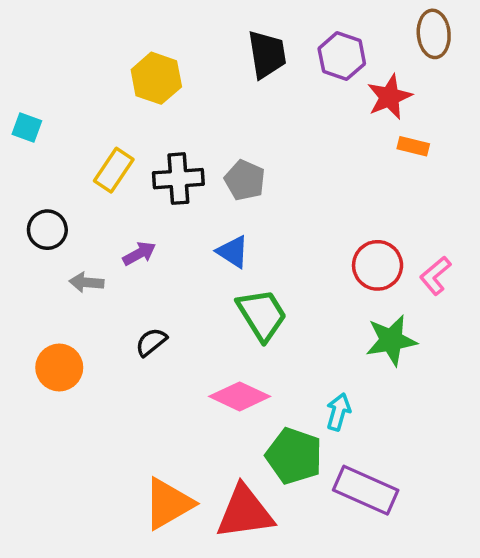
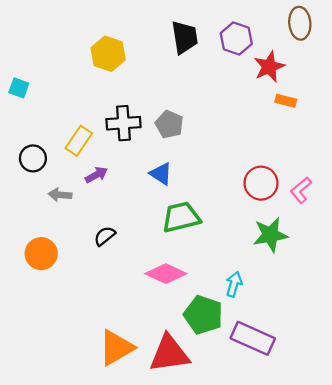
yellow rectangle: (114, 170) -> (79, 141), moved
green trapezoid: (262, 315) -> (181, 217), turned -72

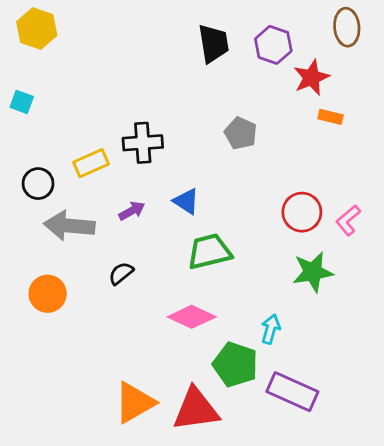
yellow hexagon: (108, 54) -> (37, 29), moved
gray pentagon: (169, 124) -> (241, 133), moved
yellow rectangle: (79, 141) -> (91, 163), turned 32
purple arrow: (96, 175) -> (132, 211), moved
gray arrow: (60, 195) -> (69, 226), size x1.8

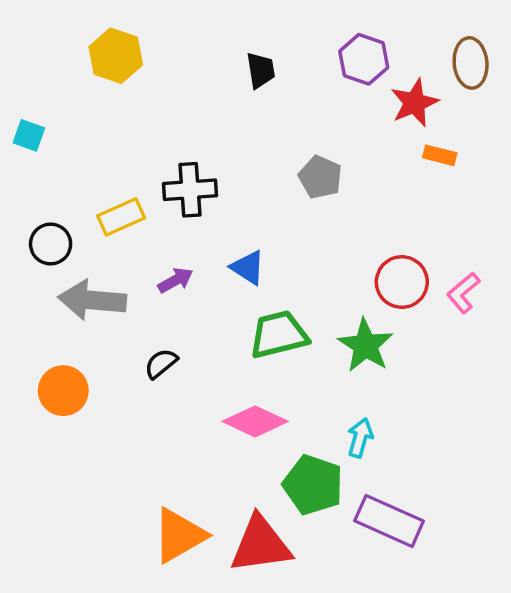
brown ellipse: (347, 27) -> (471, 63), moved
yellow hexagon: (37, 29) -> (116, 56), moved
black trapezoid: (213, 43) -> (261, 70), moved, size x0.7
green star: (313, 272) -> (366, 345), moved, turned -30

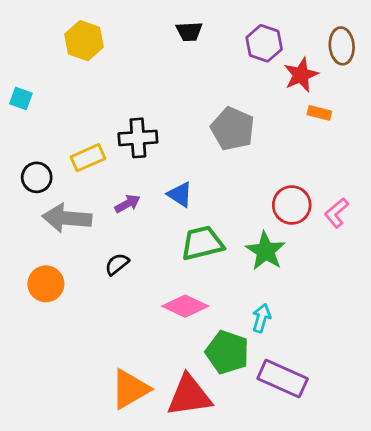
black trapezoid: (261, 70) -> (189, 31), moved, turned 96
gray pentagon: (320, 177) -> (233, 129), size x1.4

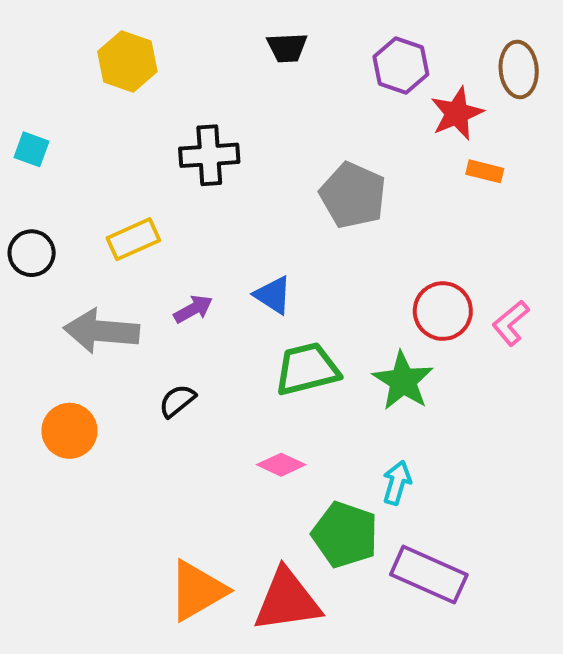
black cross: (138, 138) -> (209, 155), moved
black circle: (37, 177) -> (32, 253), moved
pink diamond: (185, 306) -> (281, 465), size x0.7

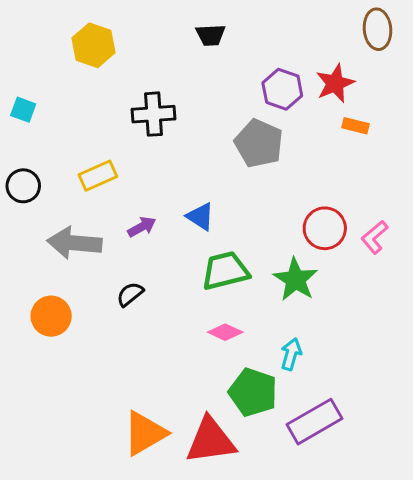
purple hexagon: (401, 65) -> (282, 89), moved
brown ellipse: (519, 69) -> (377, 29), moved
pink diamond: (281, 465) -> (225, 332), moved
purple rectangle: (429, 575) -> (315, 422), turned -54

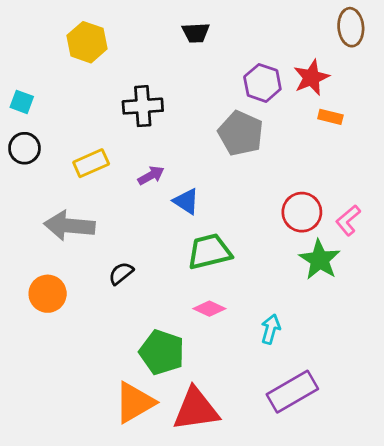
black circle: (23, 186) -> (24, 148), moved
purple arrow: (142, 227) -> (151, 175), moved
green star: (295, 280) -> (320, 260), moved
green pentagon: (253, 392) -> (162, 352), moved

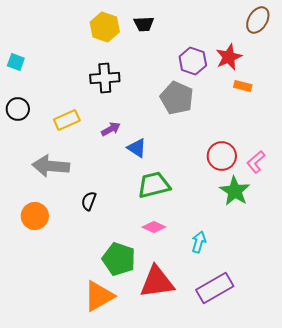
brown ellipse: (351, 27) -> (258, 20), turned 36
yellow hexagon: (87, 42) -> (105, 27), moved
cyan square: (22, 102) -> (16, 62), moved
black semicircle: (121, 273) -> (89, 201), turned -30
red triangle: (196, 409) -> (157, 282), moved

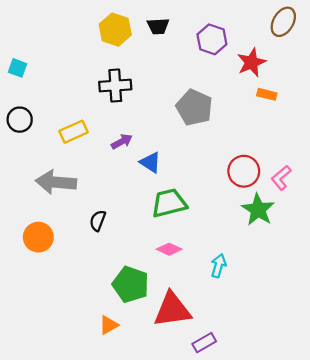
purple hexagon: (193, 61) -> (212, 39), moved
purple rectangle: (215, 288) -> (204, 343), moved, size x0.6
orange triangle: (99, 296) -> (109, 325), size x0.6

